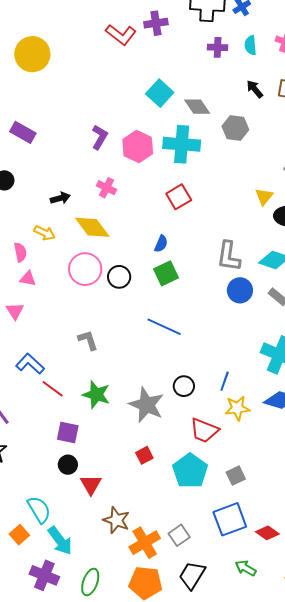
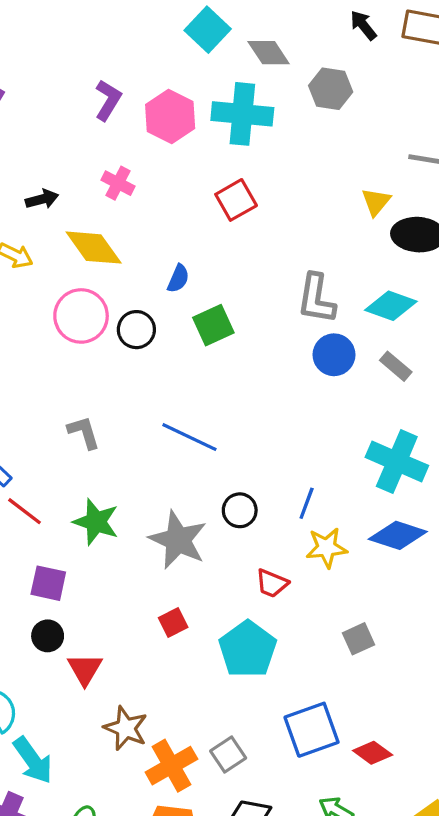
blue semicircle: (161, 244) -> (178, 279), moved
blue line: (164, 327) -> (189, 437), moved
red trapezoid: (204, 430) -> (272, 583), size x0.7
gray square: (236, 476) -> (359, 639), moved

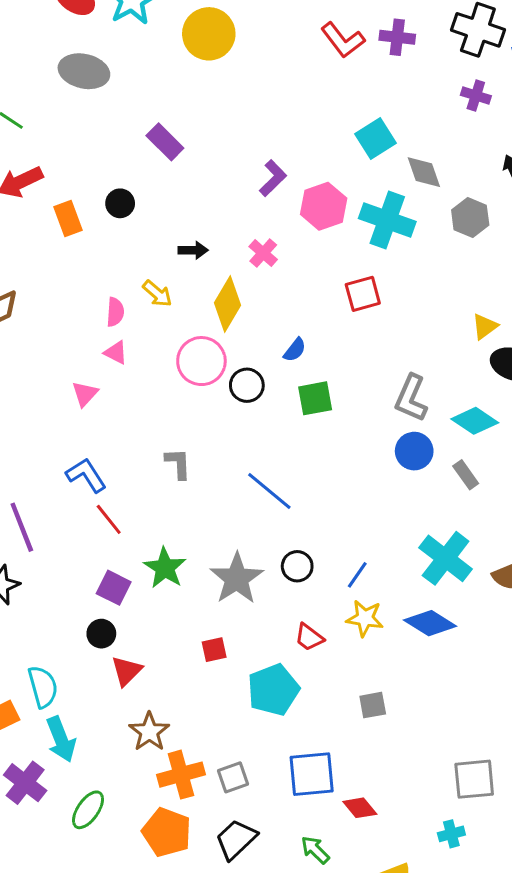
yellow diamond: (94, 248) -> (228, 304), turned 52
green star: (96, 522) -> (165, 568), moved

